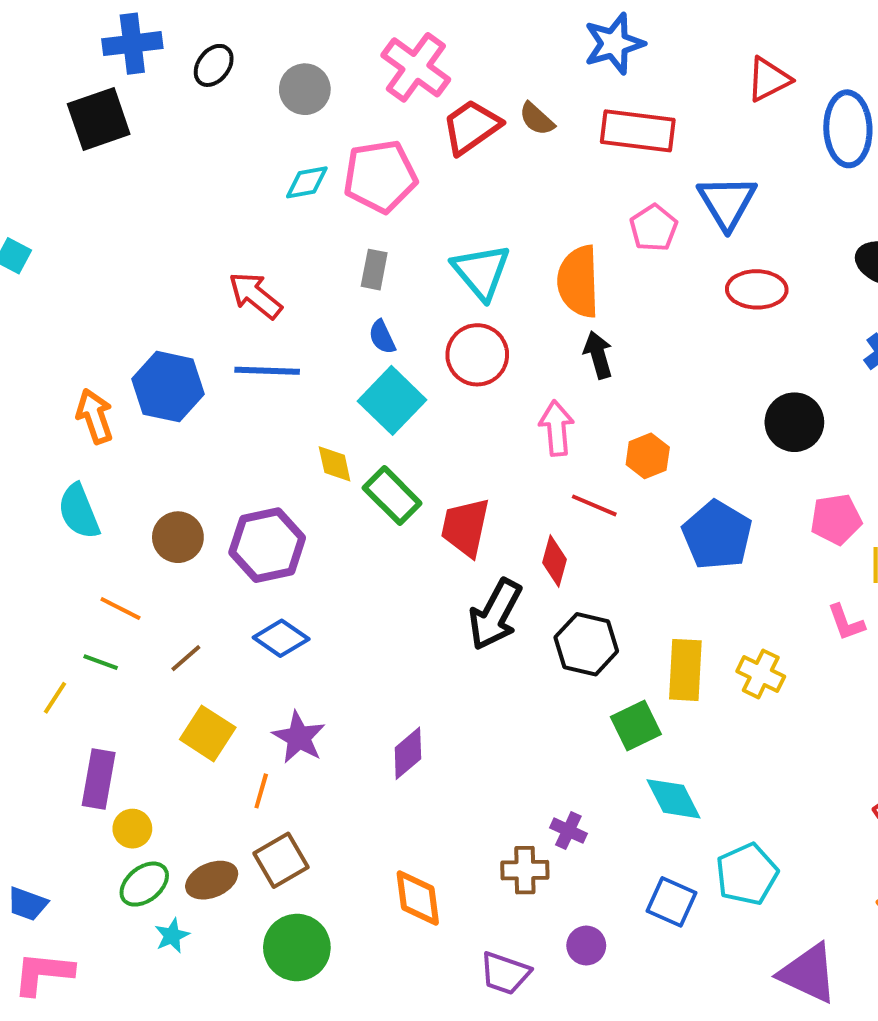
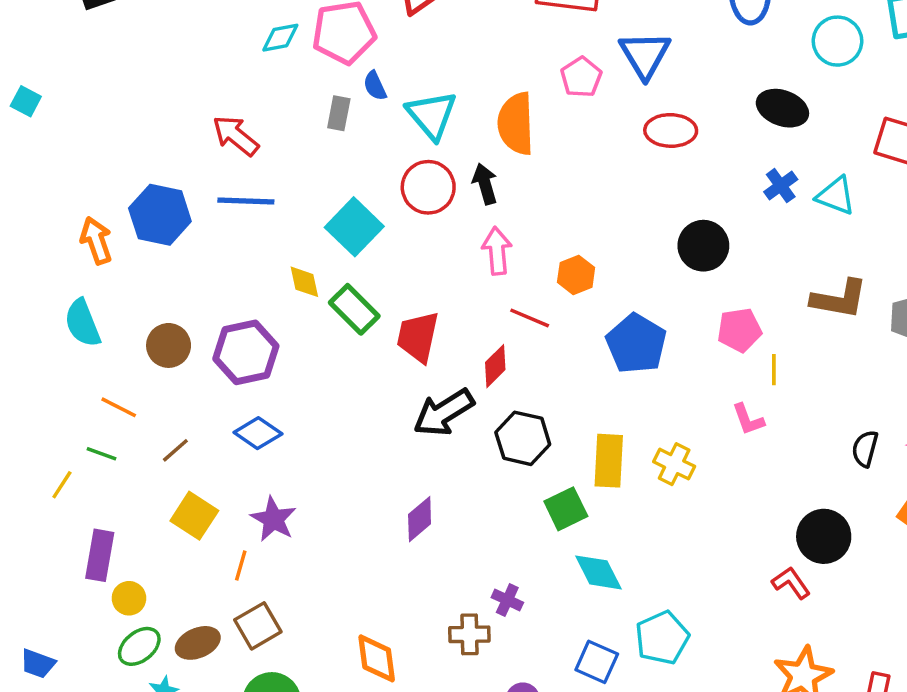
blue semicircle: (382, 337) -> (375, 86), moved
black arrow: (598, 355) -> (485, 184), moved
red diamond: (555, 561) -> (495, 366), turned 30
black arrow: (495, 614) -> (444, 413), turned 30
purple diamond: (408, 753) -> (420, 519), moved

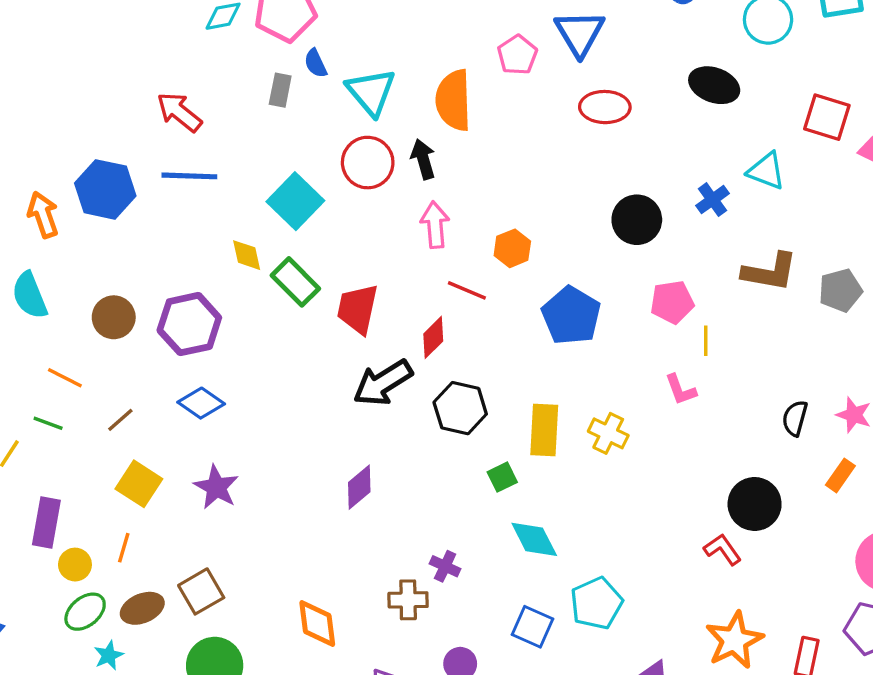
blue cross: (781, 186) -> (712, 200), moved
green square: (566, 509) -> (502, 477), size x0.7
orange line: (241, 566) -> (124, 548), moved

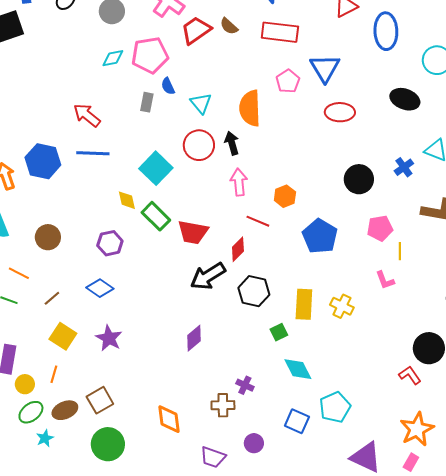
cyan triangle: (371, 92) -> (201, 103), size x0.7
red trapezoid: (358, 309) -> (193, 232), turned -92
purple hexagon: (189, 324) -> (110, 243), moved, size x0.7

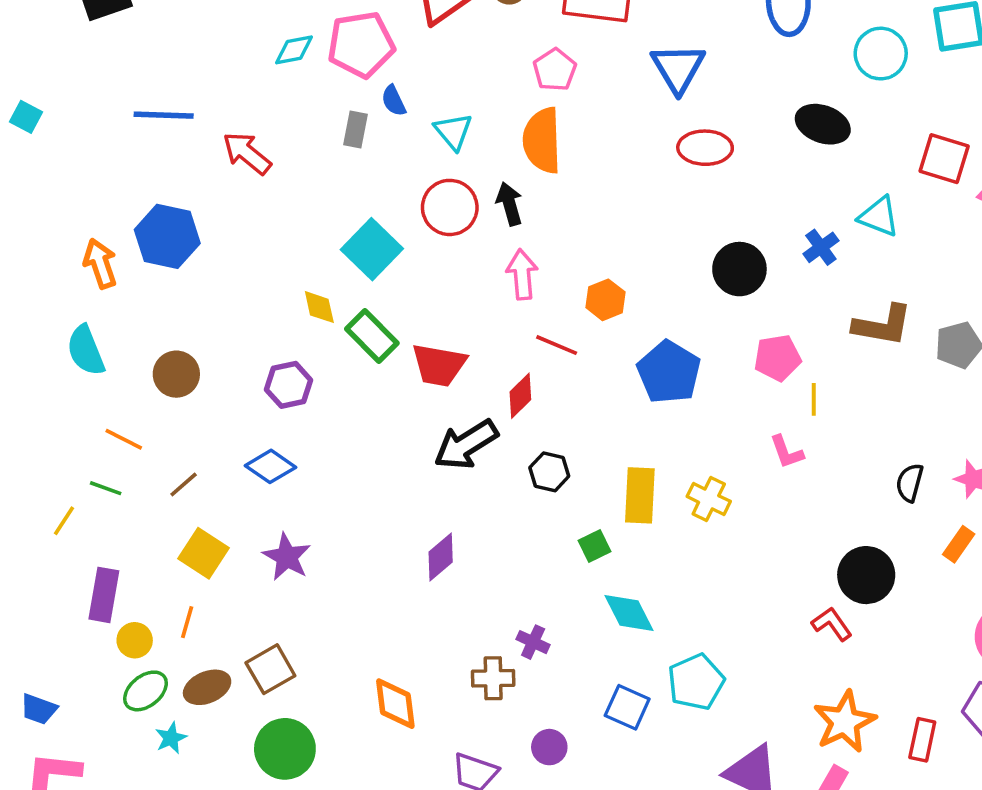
pink pentagon: (288, 81) -> (555, 70), moved
blue line: (93, 153) -> (164, 115), moved
black hexagon: (254, 291) -> (549, 472), size x0.7

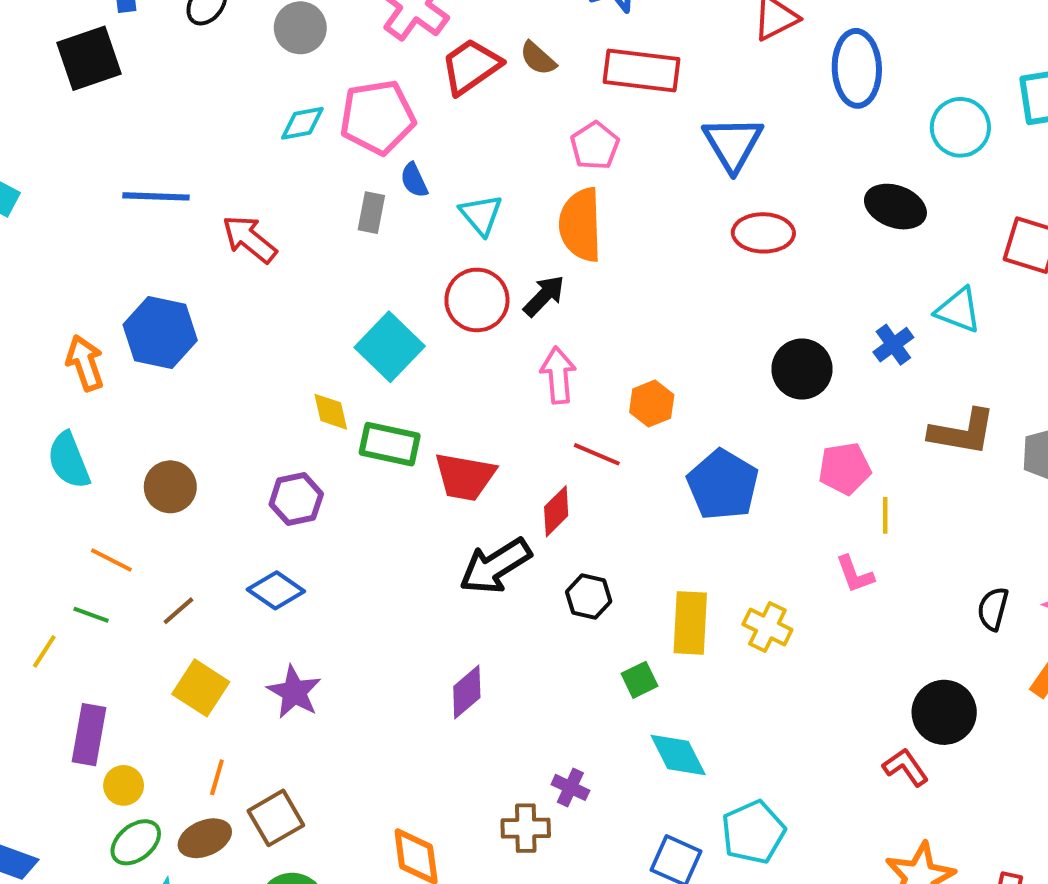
black arrow: (509, 204) -> (544, 296), turned 60
green rectangle: (372, 336) -> (390, 444), turned -33
orange line: (187, 622) -> (217, 777), moved

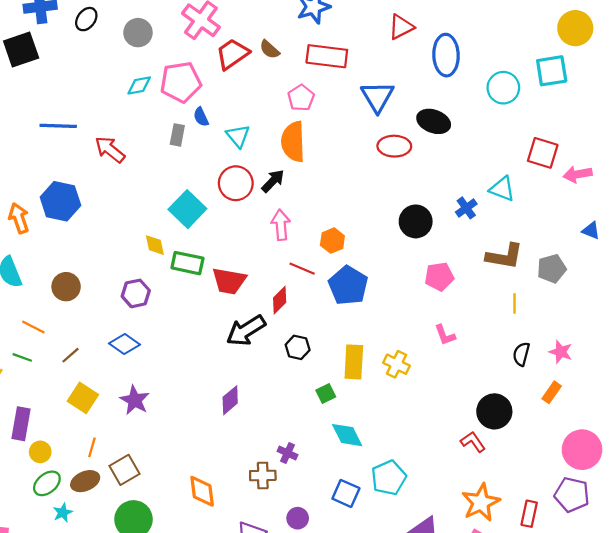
black ellipse: (895, 207) -> (434, 121), moved
blue pentagon: (723, 485) -> (348, 286), moved
yellow line: (885, 515) -> (515, 304), moved

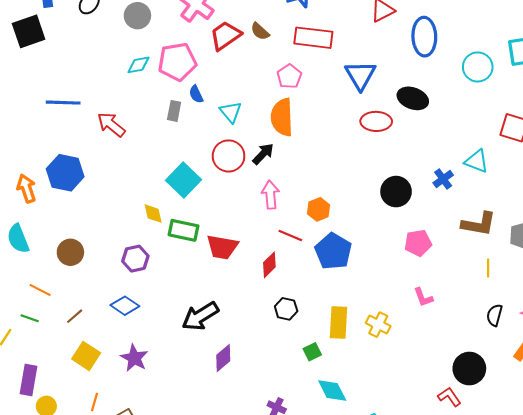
black arrow: (246, 330) -> (200, 316), moved

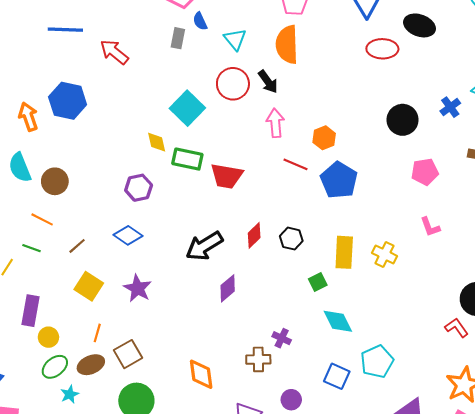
black arrow: (263, 154) -> (268, 82), turned 100
brown circle: (70, 252) -> (55, 181), moved
red diamond: (269, 265) -> (254, 235), moved

